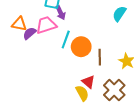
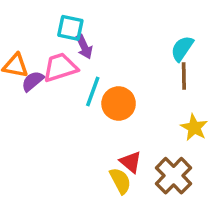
brown line: (100, 57) -> (184, 76), moved

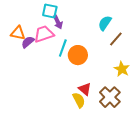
cyan semicircle: (182, 49) -> (105, 23), moved
brown line: (184, 76) -> (116, 39), turned 42

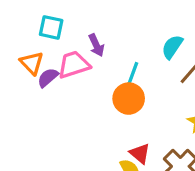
cyan square: (50, 11) -> (51, 27), moved
orange triangle: (18, 33) -> (32, 63), turned 35
cyan line: (63, 48) -> (132, 76), moved

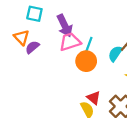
purple arrow: (96, 45) -> (65, 26), size x1.5
cyan semicircle: (172, 47) -> (115, 54), moved
pink trapezoid: (74, 65) -> (70, 42), moved

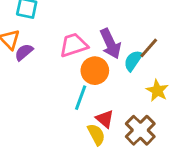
purple arrow: (65, 26) -> (110, 44), moved
cyan line: (88, 46) -> (81, 98), moved

